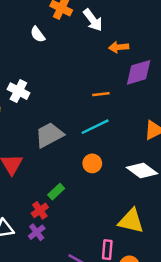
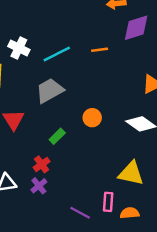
cyan line: (95, 127) -> (57, 54), moved
green rectangle: (56, 192) -> (57, 136), moved

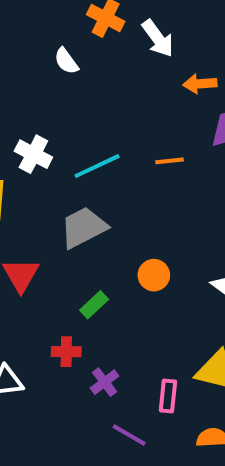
red cross: (42, 164) -> (66, 352), turned 35
purple cross: (39, 186) -> (105, 382), moved
pink rectangle: (108, 202) -> (168, 396), moved

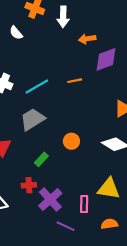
white arrow: (158, 38) -> (63, 17), turned 42
purple cross: (105, 382) -> (50, 199), size x1.6

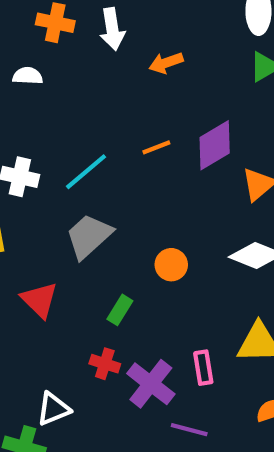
white semicircle: (16, 33) -> (28, 76), turned 144
purple diamond: (106, 59) -> (215, 145), moved
red cross: (29, 185) -> (105, 364), turned 32
pink rectangle: (84, 204) -> (203, 368), moved

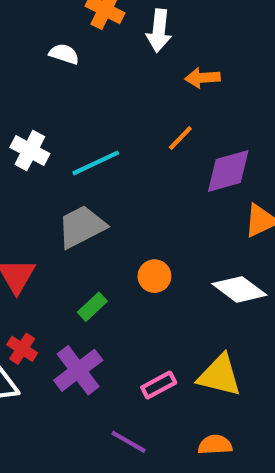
orange line: (156, 147) -> (180, 138), moved, turned -40
red cross: (105, 364) -> (22, 349), moved
pink rectangle: (203, 368) -> (159, 385), turned 56
purple cross: (151, 384) -> (78, 370), moved

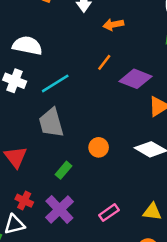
white semicircle: (64, 54) -> (27, 46), moved, size x1.6
purple diamond: (228, 171) -> (135, 79), turned 44
gray trapezoid: (82, 227) -> (51, 123), turned -72
yellow triangle: (220, 375) -> (152, 212), moved, size x0.7

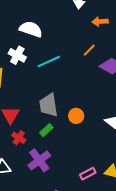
gray trapezoid: (51, 123) -> (49, 105), moved
red cross: (24, 201) -> (19, 138), moved
pink rectangle: (109, 213) -> (88, 174), moved

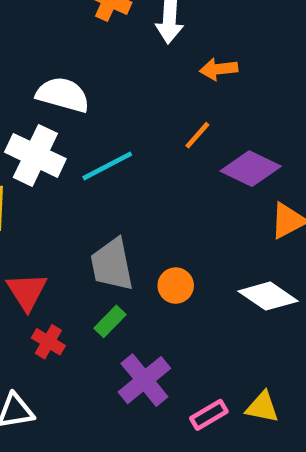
white cross: (17, 55) -> (35, 155), size x1.4
purple cross: (39, 160) -> (144, 380), moved

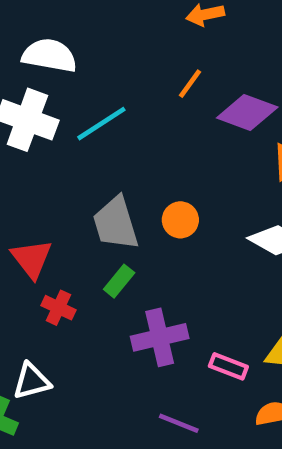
orange circle: (176, 286) -> (180, 220), moved
purple cross: (144, 380) -> (160, 337), turned 32
pink rectangle: (209, 415) -> (228, 366), turned 57

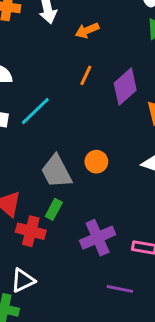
purple diamond: (247, 112) -> (125, 87), turned -51
green rectangle: (119, 281) -> (54, 209), moved
red cross: (58, 308) -> (31, 231), size x1.4

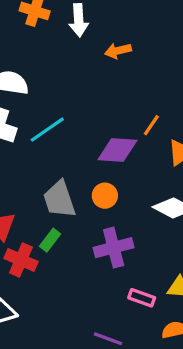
orange line: (86, 75) -> (151, 125), moved
purple diamond: (125, 87) -> (117, 150), moved, turned 36
purple cross: (98, 238) -> (114, 248), moved

